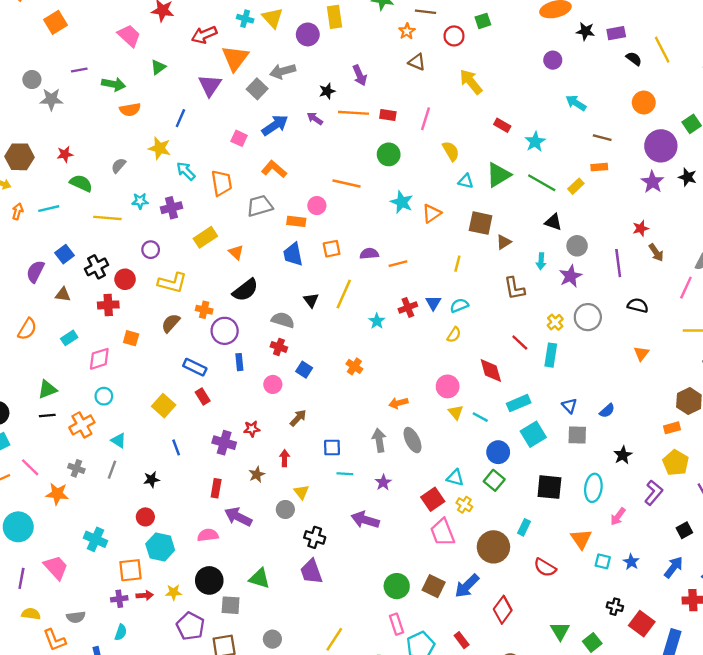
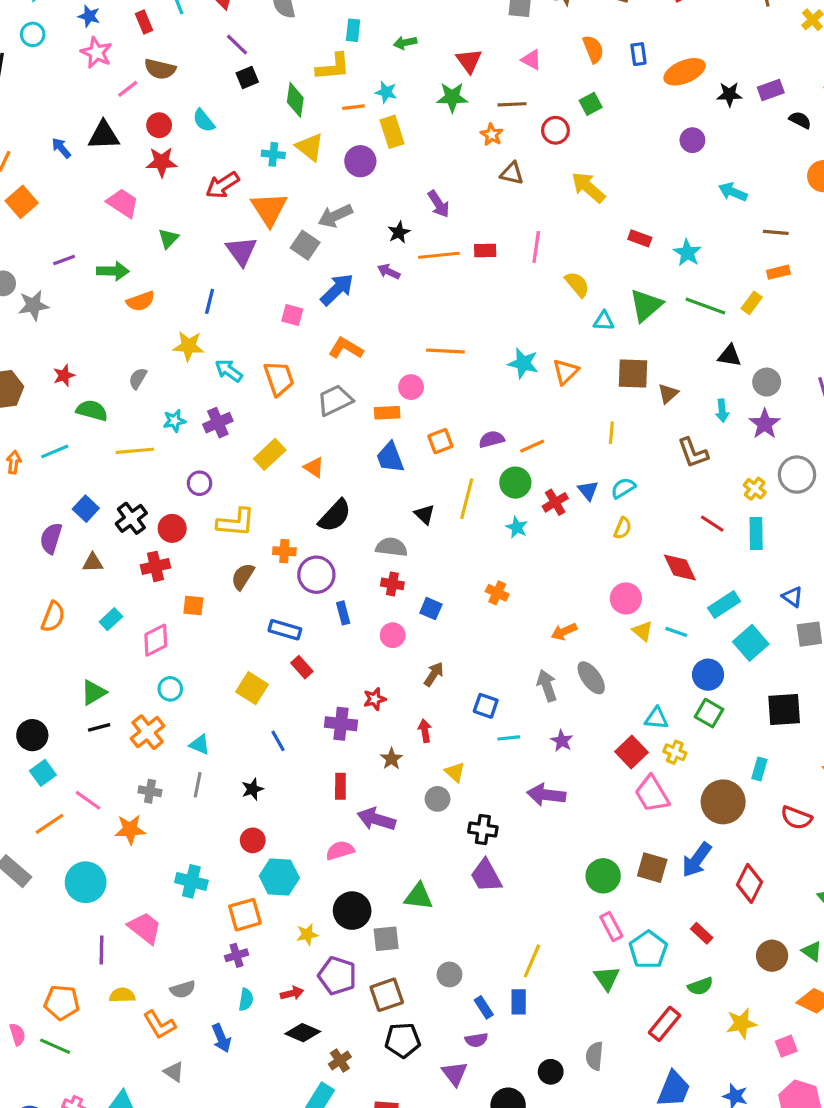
green circle: (389, 154) -> (515, 483), moved
blue square: (332, 447) -> (486, 706), turned 30
red arrow: (145, 595) -> (292, 993), moved

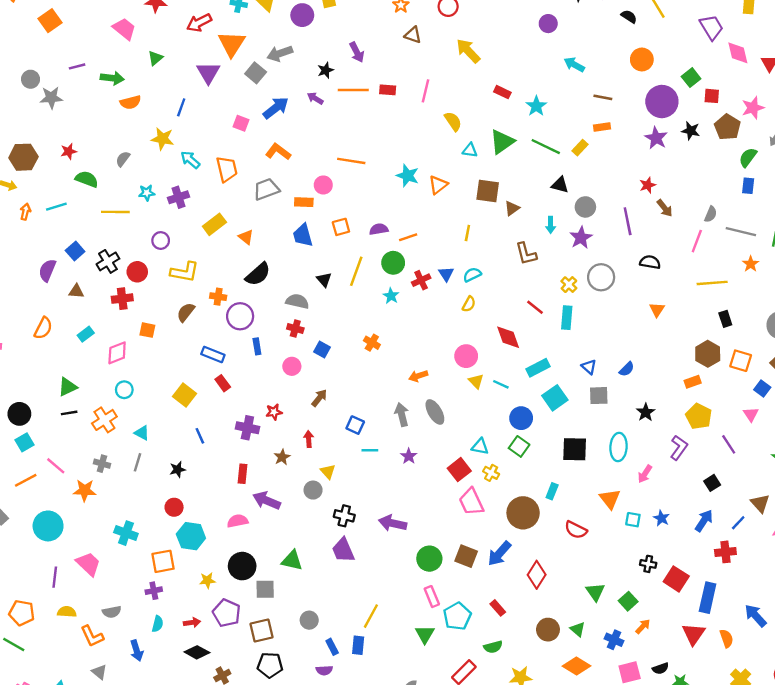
purple arrow: (546, 795) -> (393, 523), moved

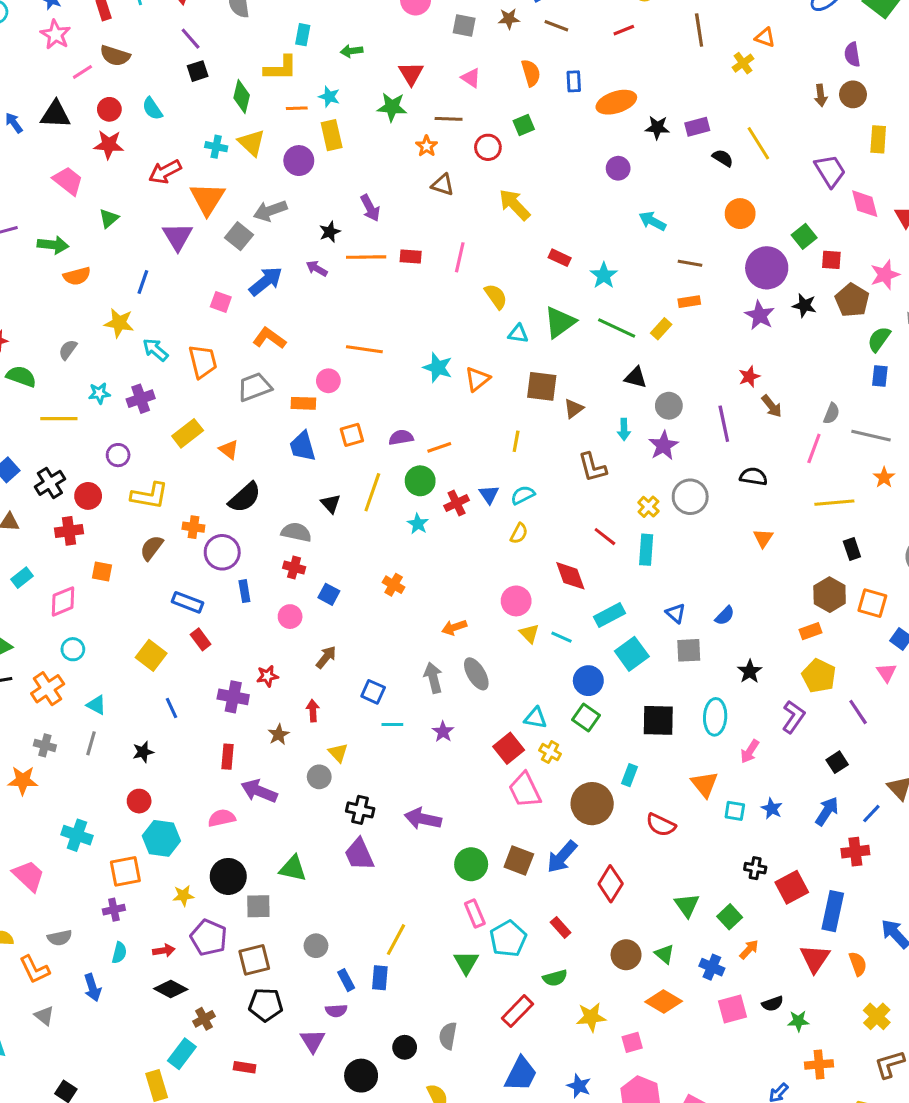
red square: (676, 579) -> (792, 887), turned 30

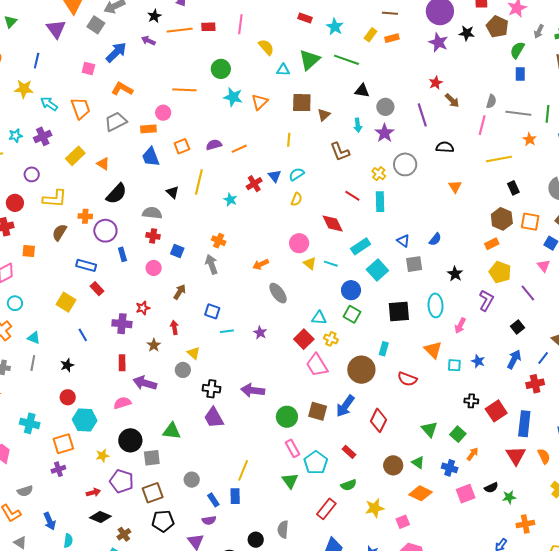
yellow rectangle: (661, 329) -> (371, 35), moved
green circle: (420, 481) -> (221, 69), moved
gray arrow: (433, 678) -> (211, 264), moved
cyan semicircle: (119, 953) -> (68, 541), moved

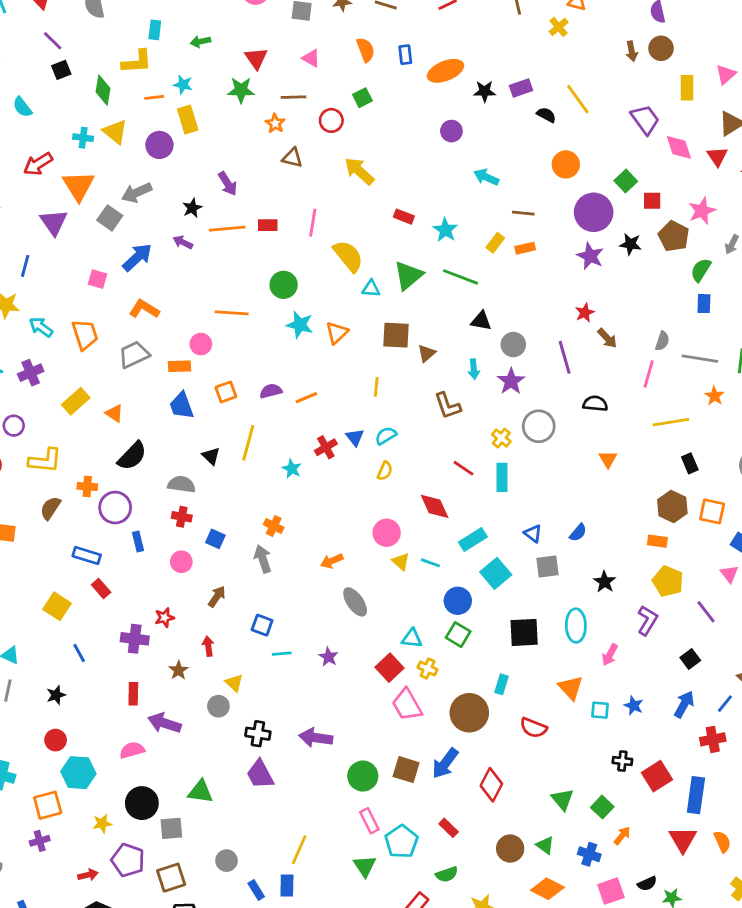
yellow semicircle: (266, 47) -> (348, 256), size x1.4
orange rectangle: (492, 244) -> (657, 541), turned 32

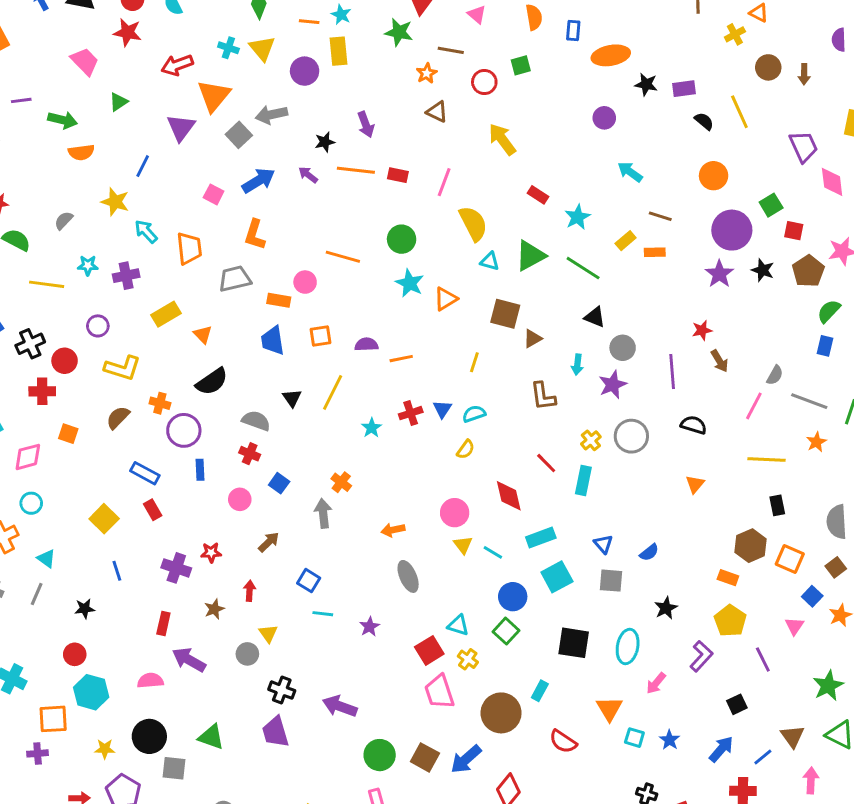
brown circle: (661, 48) -> (768, 67), moved
orange L-shape: (144, 309) -> (255, 235), turned -116

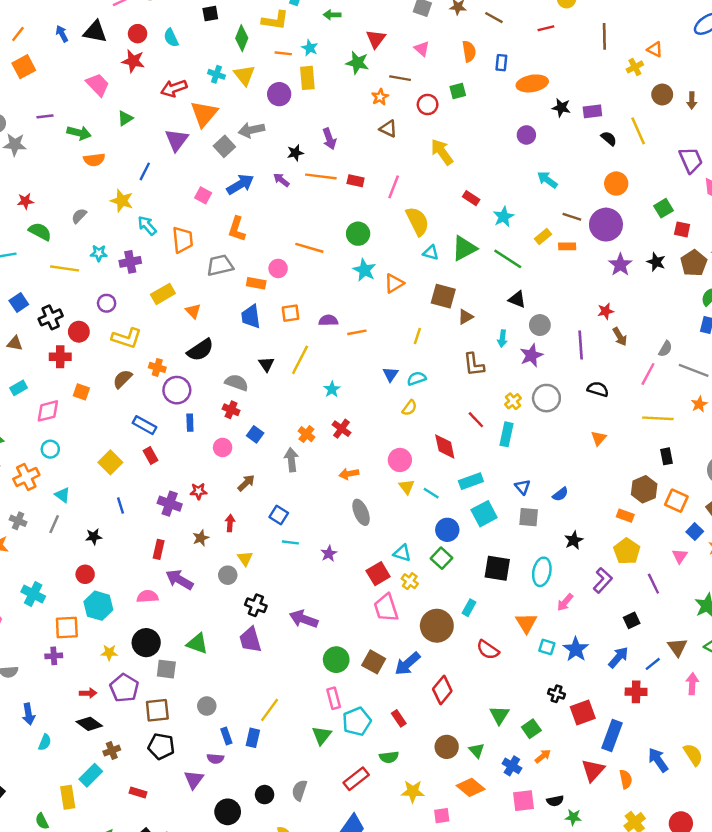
purple circle: (732, 230) -> (606, 225), moved
red cross: (411, 413) -> (341, 429), moved, turned -36
blue star: (670, 740) -> (576, 649), size x1.5

